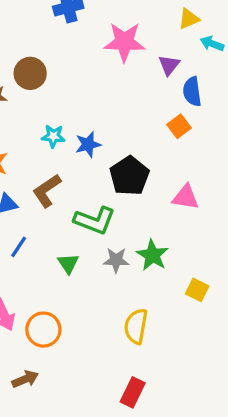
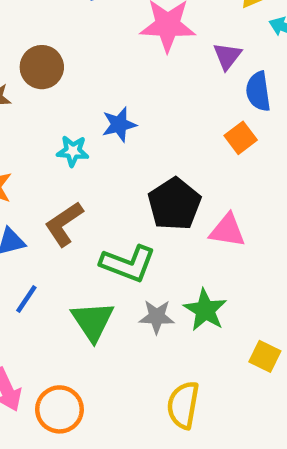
blue star: (88, 144) -> (119, 125), moved
pink triangle: (186, 197) -> (227, 231), moved
green triangle: (68, 263) -> (93, 321), size x1.5

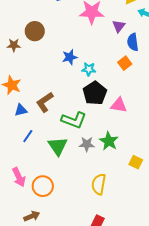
cyan star: (73, 151) -> (89, 69), moved

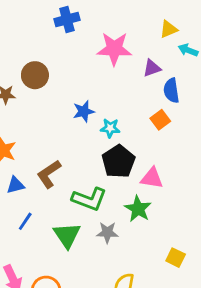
purple triangle: (119, 26) -> (152, 68), turned 32
green star: (109, 141) -> (138, 209), moved

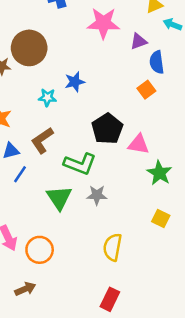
brown circle: (35, 75) -> (29, 48), size x1.4
cyan star: (110, 128) -> (47, 97), moved
green star: (138, 209) -> (159, 173), moved
blue line: (25, 221) -> (20, 174), moved

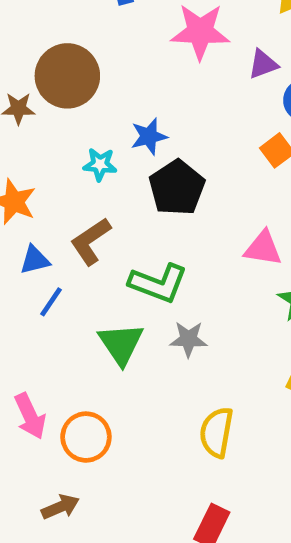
black pentagon: (107, 129) -> (177, 188), moved

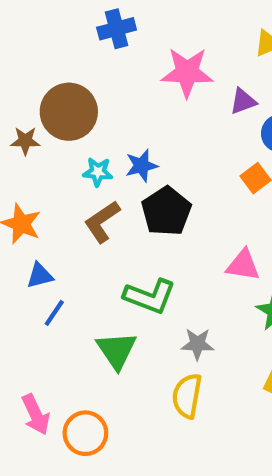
cyan star: (100, 164) -> (98, 172), moved
brown L-shape: (91, 241) -> (102, 222), moved
gray star: (189, 339) -> (197, 344), moved
yellow semicircle: (216, 432) -> (187, 396), moved

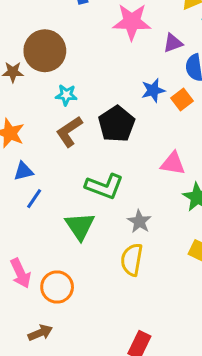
blue star: (141, 166) -> (153, 90), moved
gray star: (197, 344) -> (139, 221), turned 30

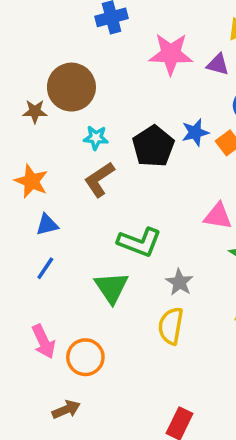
purple triangle: (173, 43) -> (218, 64), moved, turned 35
black pentagon: (117, 124) -> (153, 146), moved
blue line: (34, 199) -> (45, 268), moved

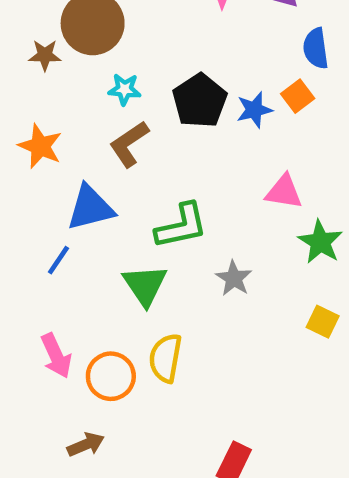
blue star: (195, 132) -> (254, 110), moved
blue triangle: (47, 225) -> (90, 208), moved, size x1.6
green L-shape: (139, 242) -> (181, 226), turned -33
yellow semicircle: (171, 326) -> (165, 358), moved

